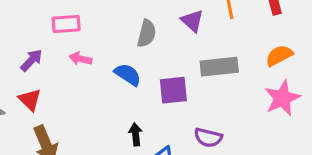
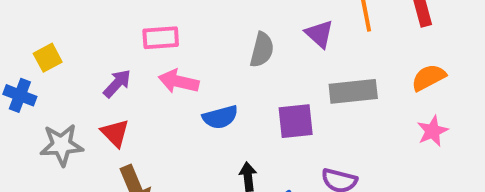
pink arrow: (80, 59) -> (179, 81), size x1.4
blue semicircle: (128, 74) -> (220, 117), moved, turned 132
pink star: (282, 98) -> (433, 131), size x0.7

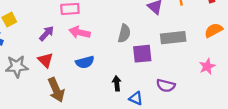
gray semicircle: (262, 50) -> (124, 33), moved
blue semicircle: (220, 117) -> (85, 62), moved
pink star: (433, 131) -> (207, 66), moved

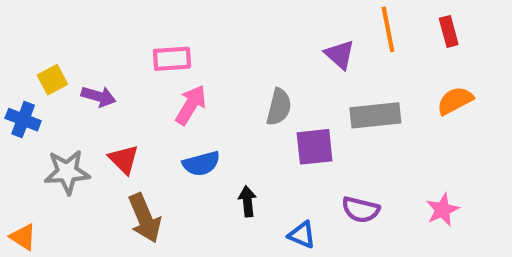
pink arrow: (80, 32) -> (191, 105), turned 108
purple arrow: (47, 33) -> (99, 96), moved, turned 63
pink star: (207, 66) -> (442, 210), moved
black arrow: (117, 83) -> (247, 201), moved

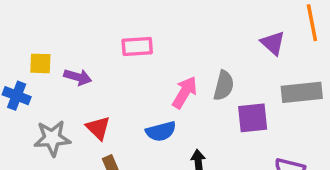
yellow square: (52, 80) -> (40, 63), turned 30
pink arrow: (191, 105) -> (185, 92), moved

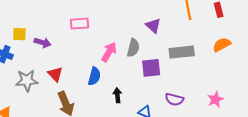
purple triangle: (273, 43) -> (153, 26), moved
blue semicircle: (161, 131) -> (94, 76), turned -60

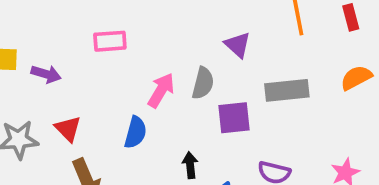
black arrow: (117, 95) -> (190, 165), moved

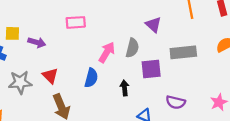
black arrow: (190, 165) -> (125, 88), moved

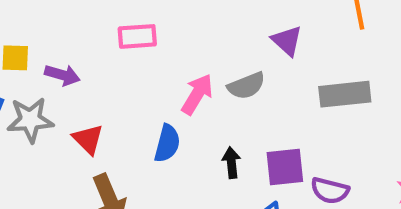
gray semicircle: (132, 48) -> (246, 86), turned 54
purple square: (151, 69) -> (285, 167), moved
gray star: (20, 82) -> (30, 120), moved

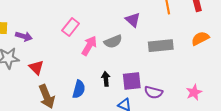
pink rectangle: (137, 36) -> (71, 27), moved, turned -48
blue semicircle: (167, 143) -> (79, 89), moved

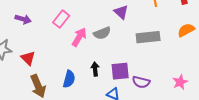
purple arrow: (24, 36) -> (23, 19), moved

